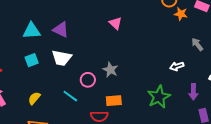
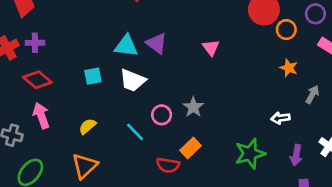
orange star: (181, 14) -> (289, 68), moved
purple triangle: (61, 30) -> (157, 43), moved
cyan triangle: (32, 31) -> (126, 46), moved
gray arrow: (197, 44) -> (312, 94), turned 56
orange rectangle: (114, 101) -> (190, 148), turned -49

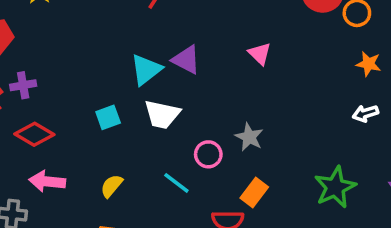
cyan triangle: (126, 46) -> (146, 70), turned -35
pink arrow: (41, 116) -> (47, 181), turned -55
white arrow: (281, 118) -> (365, 113), moved

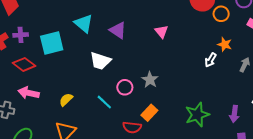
cyan triangle: (146, 70) -> (84, 23), moved, turned -48
white arrow: (365, 113) -> (211, 60), moved, turned -48
cyan square: (108, 117) -> (52, 43), moved, size x1.6

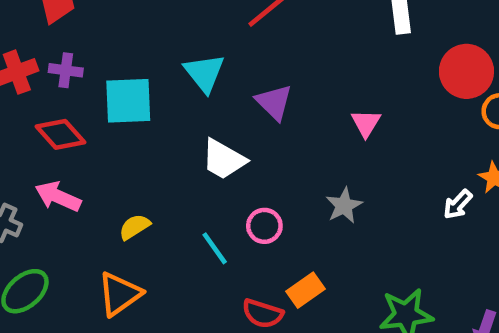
gray star: (150, 80) -> (344, 206), moved

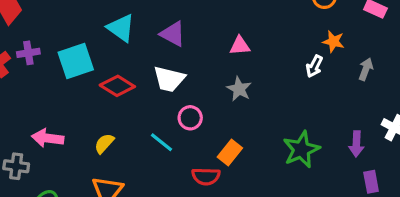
pink triangle: (366, 123) -> (240, 46), moved, turned -50
red diamond: (61, 134) -> (117, 86), moved
white trapezoid: (224, 159) -> (169, 79), moved

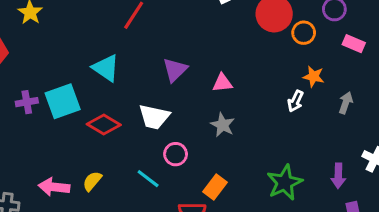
purple triangle: (173, 34) -> (175, 70), moved, turned 48
purple cross: (28, 53) -> (27, 102), moved
pink arrow: (48, 138) -> (54, 187), moved

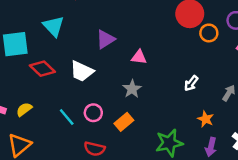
orange star: (314, 76) -> (206, 119), moved
pink circle: (176, 154) -> (93, 113), moved
orange rectangle: (215, 187) -> (124, 122), moved

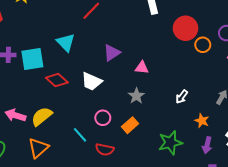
white arrow: (191, 83) -> (182, 97), moved
yellow semicircle: (24, 109) -> (42, 116), size x1.5
cyan line: (67, 117) -> (80, 135), moved

